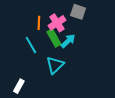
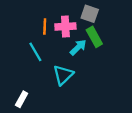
pink cross: (57, 23) -> (65, 26), turned 30
green rectangle: (54, 38) -> (94, 37), moved

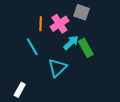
pink cross: (65, 26) -> (59, 24), turned -30
green rectangle: (94, 37) -> (86, 48), moved

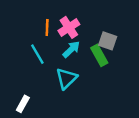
gray square: (81, 12) -> (108, 41), moved
cyan arrow: (71, 43) -> (71, 49), moved

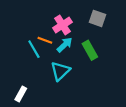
orange line: (47, 27) -> (45, 40), moved, turned -72
gray square: (108, 41) -> (98, 18), moved

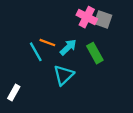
pink cross: (62, 25) -> (87, 17), moved, turned -30
white rectangle: (21, 94) -> (14, 92), moved

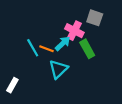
pink cross: (87, 17) -> (74, 31), moved
orange line: (47, 43) -> (47, 49), moved

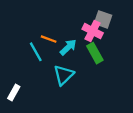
pink cross: (74, 31) -> (93, 31), moved
orange line: (47, 49) -> (49, 39), moved

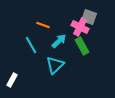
orange line: (49, 39) -> (43, 25), moved

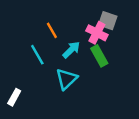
orange line: (43, 25) -> (52, 30), turned 40

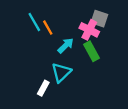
cyan line: (37, 55) -> (34, 22), moved
white rectangle: (14, 97) -> (43, 88), moved

